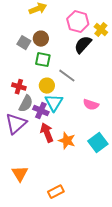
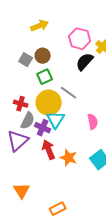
green square: (43, 60) -> (45, 77), turned -35
yellow circle: (47, 86) -> (49, 103), size x1.6
pink semicircle: (91, 105) -> (93, 122), turned -119

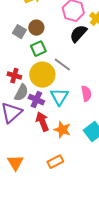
cyan triangle: (56, 120) -> (59, 97), moved
orange rectangle: (58, 209) -> (55, 162), moved

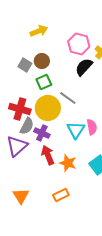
red cross: (14, 76) -> (20, 109), size x1.5
cyan triangle: (59, 97) -> (76, 130), moved

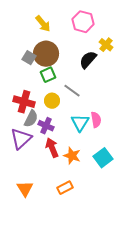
yellow arrow: (39, 31) -> (43, 24), turned 72
pink hexagon: (79, 44) -> (83, 22), moved
brown circle: (42, 61) -> (46, 54), size x1.6
yellow circle: (48, 108) -> (52, 101), size x0.6

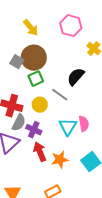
black semicircle: (88, 60) -> (76, 77), moved
orange star: (72, 156) -> (60, 160), turned -30

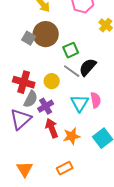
black semicircle: (76, 77) -> (88, 67), moved
green square: (36, 79) -> (71, 50), moved
purple cross: (34, 130) -> (46, 106), turned 35

